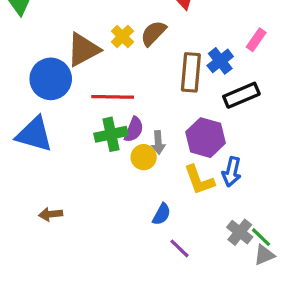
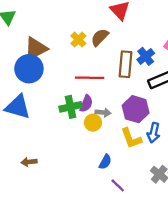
brown triangle: (83, 50) -> (36, 49), moved
red line: (113, 97) -> (90, 78), moved
gray arrow: (158, 142) -> (103, 113), turned -80

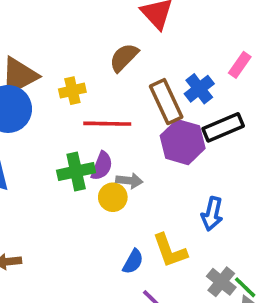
yellow cross: (78, 40) -> (72, 91), moved, turned 32
brown rectangle: (125, 64) -> (166, 102), turned -30
purple hexagon: (136, 109) -> (183, 142), moved
yellow L-shape: (131, 138) -> (170, 251), moved

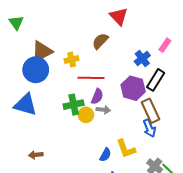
brown rectangle: (166, 102) -> (150, 111), moved
black rectangle: (223, 127) -> (156, 80), turned -35
purple semicircle: (102, 166) -> (97, 96), moved
yellow circle: (113, 197) -> (86, 115), moved
blue arrow: (212, 214) -> (149, 128), turned -36

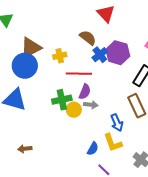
brown semicircle: (100, 41) -> (88, 38), turned 84
blue cross: (142, 58) -> (100, 55), moved
purple hexagon: (133, 88) -> (118, 53), moved
blue arrow: (149, 128) -> (117, 123), moved

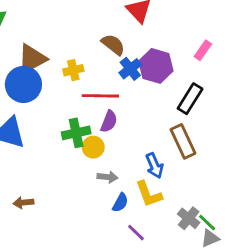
gray arrow: (91, 105) -> (107, 177), moved

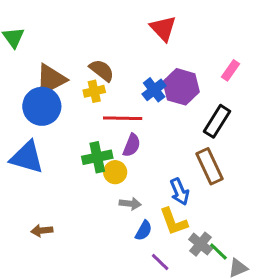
brown semicircle: (113, 45) -> (102, 70), moved
gray cross: (189, 218) -> (201, 244), moved
green line: (207, 223) -> (218, 252), moved

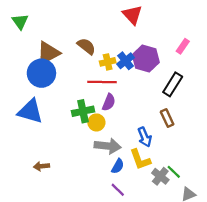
yellow cross: (94, 91) -> (108, 62), moved
brown rectangle: (210, 166) -> (167, 118), size x0.7
gray arrow: (130, 204) -> (108, 146), size x1.6
green line: (218, 252) -> (174, 172), moved
purple line: (160, 262) -> (118, 190), moved

